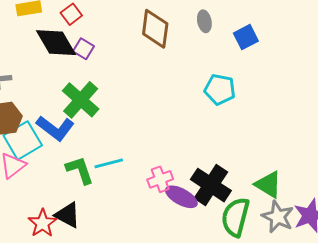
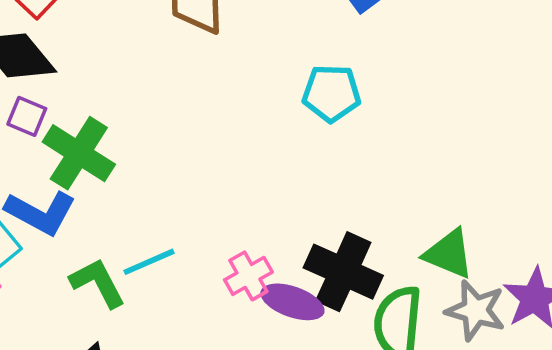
purple square: (83, 49) -> (27, 116), moved

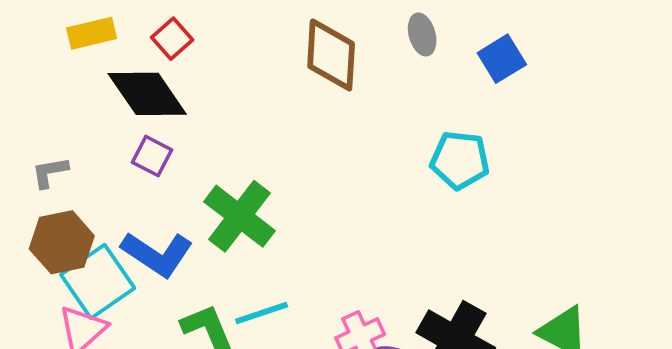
green cross: (79, 153) -> (239, 216), moved

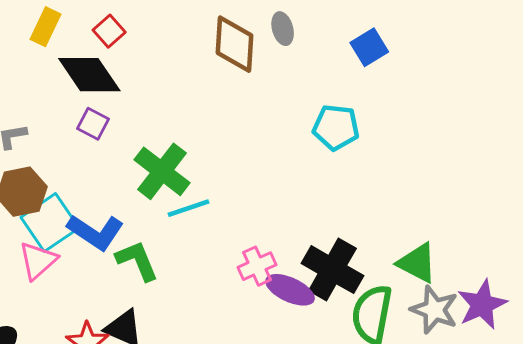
yellow rectangle: (92, 33) -> (45, 27), turned -51
gray ellipse: (422, 35) -> (283, 29), moved
blue L-shape: (157, 254) -> (95, 232), moved
cyan line: (262, 313) -> (188, 208), moved

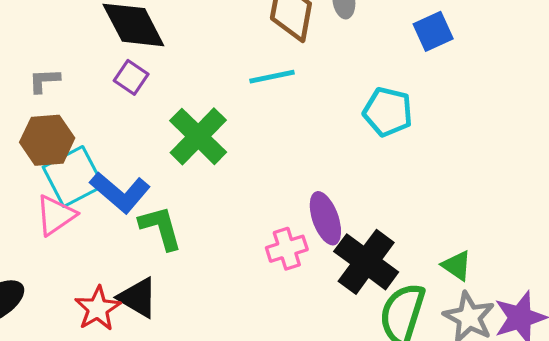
cyan line: (188, 208) -> (272, 77), moved
green triangle: (417, 263) -> (457, 266), size x0.7
purple ellipse: (290, 290) -> (325, 218), moved, turned 39

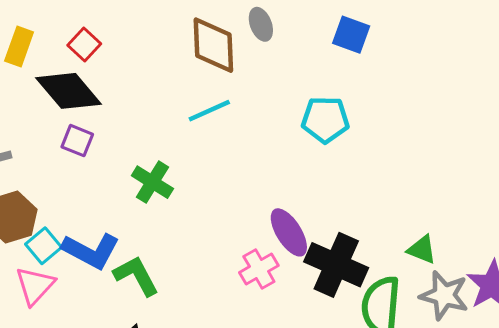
blue square: (433, 31) -> (351, 35), turned -33
green cross: (198, 136) -> (152, 182), size x0.7
cyan square: (73, 177) -> (43, 246), size x0.6

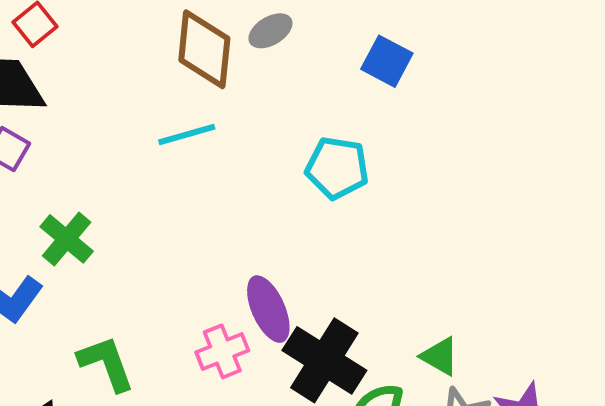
gray ellipse: (261, 24) -> (270, 31), turned 72
green cross: (152, 182) -> (67, 239), moved
green L-shape: (136, 276) -> (106, 363), moved

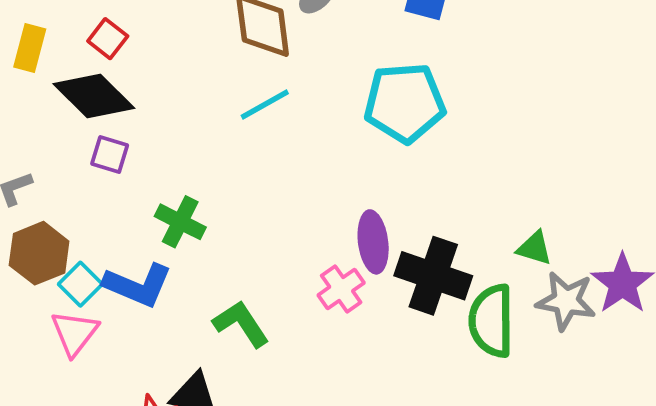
cyan pentagon: (337, 168) -> (405, 103), size x1.4
purple ellipse: (268, 309) -> (373, 242), turned 30

